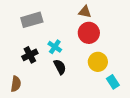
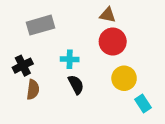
cyan cross: (55, 47) -> (70, 59), turned -32
black cross: (30, 55) -> (23, 66), moved
brown semicircle: (16, 84) -> (33, 90), moved

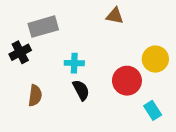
red circle: (113, 42) -> (127, 81), moved
black cross: (23, 66) -> (20, 52), moved
yellow circle: (124, 78) -> (155, 59), moved

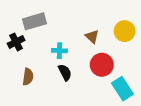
brown triangle: (115, 16) -> (92, 37), moved, turned 32
yellow circle: (155, 59) -> (125, 31), moved
cyan rectangle: (153, 110) -> (122, 89), size x1.5

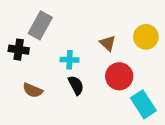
gray rectangle: (34, 21) -> (40, 25), turned -45
black cross: (16, 42) -> (19, 50), turned 35
brown semicircle: (28, 77) -> (33, 90), turned 105

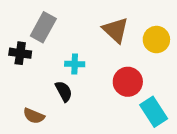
brown triangle: (108, 43) -> (116, 30), moved, size x1.5
black semicircle: (76, 85) -> (64, 91), moved
brown semicircle: (33, 90) -> (34, 116), moved

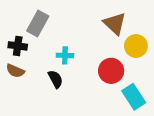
brown triangle: (116, 30) -> (115, 24), moved
yellow circle: (156, 40) -> (136, 46), moved
brown semicircle: (34, 116) -> (15, 71), moved

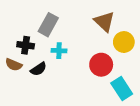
gray rectangle: (38, 24) -> (48, 25), moved
black cross: (18, 46) -> (26, 45), moved
black semicircle: (56, 79) -> (38, 69), moved, turned 84

